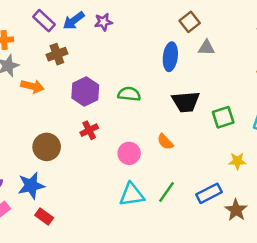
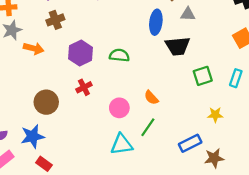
black trapezoid: (186, 102) -> (178, 46), moved
green line: (166, 192) -> (148, 127), moved
brown star: (236, 210) -> (214, 158), turned 30

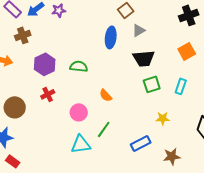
gray triangle: (188, 14) -> (139, 30), turned -32
black trapezoid: (178, 46) -> (144, 58), moved
orange semicircle: (151, 98) -> (106, 95), moved
brown star: (214, 158) -> (172, 156), moved

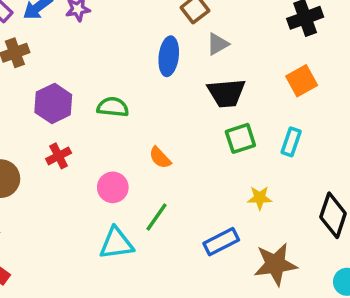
brown star: (172, 156) -> (275, 264), size x1.4

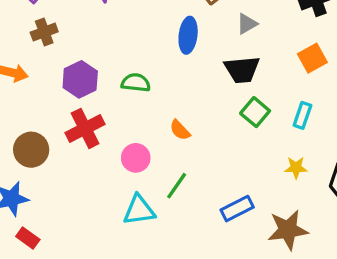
gray triangle: (218, 44) -> (247, 24), moved
green square: (240, 138) -> (255, 112), turned -32
red cross: (59, 156) -> (85, 128), size x1.6
yellow star: (260, 198) -> (296, 168), moved

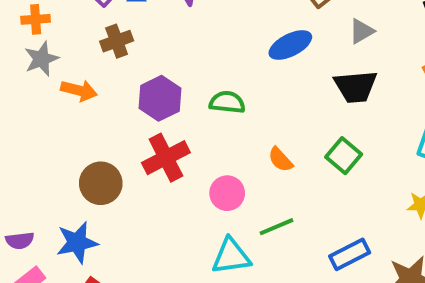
blue ellipse: (188, 35) -> (290, 45), turned 56
green square: (255, 112) -> (344, 156), moved
green line: (177, 186) -> (277, 227), turned 32

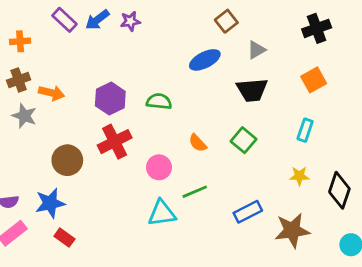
brown cross: (117, 41) -> (19, 80), moved
gray star: (41, 59) -> (24, 116), moved, turned -30

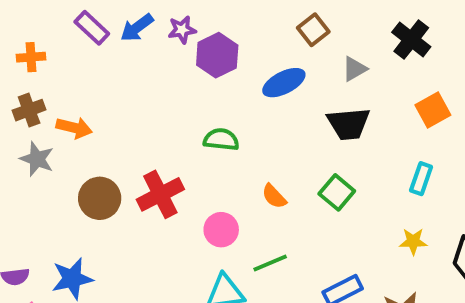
black cross: (317, 28) -> (411, 39), moved, turned -32
purple hexagon: (110, 99) -> (217, 55), moved
brown circle: (67, 160) -> (100, 198), moved

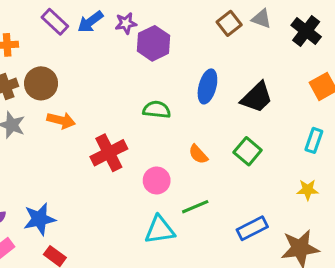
gray triangle: (354, 69) -> (261, 19), moved, turned 50
blue ellipse: (284, 83) -> (207, 86), moved, turned -48
black trapezoid: (349, 124) -> (257, 97), turned -39
orange arrow: (74, 128) -> (61, 120), moved
brown circle: (100, 198) -> (41, 83), moved

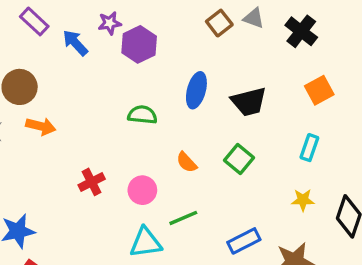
blue arrow: (90, 22) -> (75, 43), moved, turned 84
black trapezoid: (257, 97) -> (249, 102), turned 30
red cross: (109, 153) -> (92, 182), moved, size x0.7

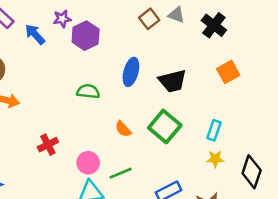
cyan rectangle: (309, 148) -> (214, 130), moved
green square: (239, 159) -> (165, 126), size x1.4
pink circle: (142, 190) -> (88, 163), moved

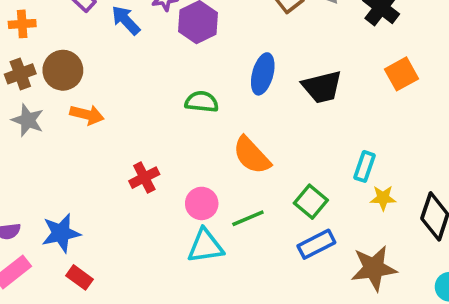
green square: (165, 126) -> (311, 202), moved, size x0.7
orange semicircle: (123, 129) -> (252, 155), size x1.6
cyan rectangle: (214, 130) -> (365, 166), moved

